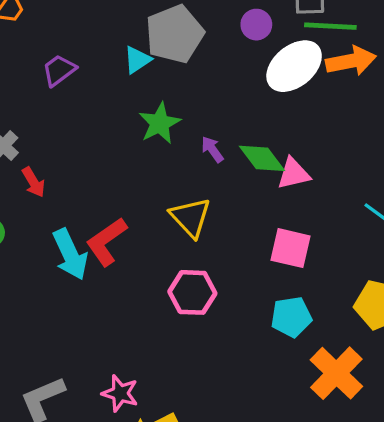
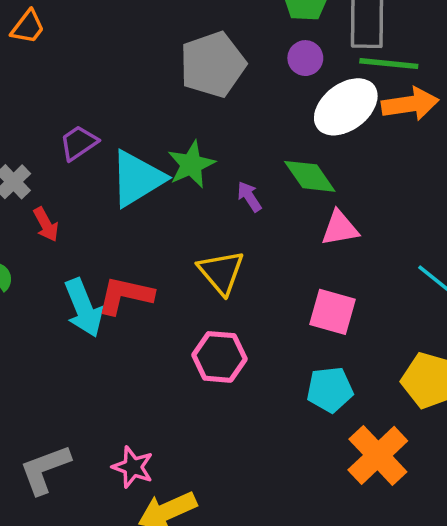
cyan triangle: (137, 60) -> (137, 179), moved, size x1.8
purple trapezoid: (59, 70) -> (79, 143), moved
green diamond: (262, 158) -> (310, 176), moved
red L-shape: (106, 242) -> (125, 295), turned 45

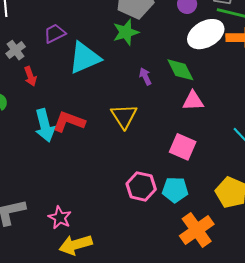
green star: (191, 164) -> (126, 32), moved
pink hexagon: (219, 357) -> (141, 186), moved

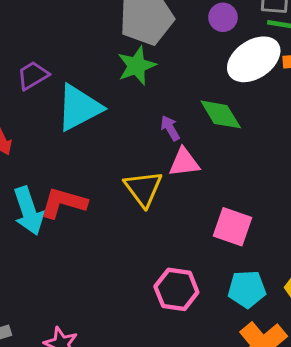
pink triangle: (193, 101) -> (184, 162), moved
cyan pentagon: (175, 190) -> (247, 289), moved

